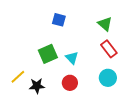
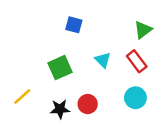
green triangle: (105, 24) -> (143, 30), moved, turned 42
cyan triangle: (72, 58) -> (103, 60), moved
black star: (37, 86) -> (60, 109), moved

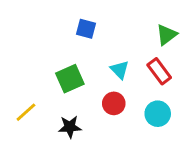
red circle: (88, 104) -> (114, 103), moved

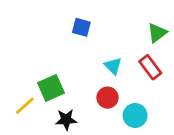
green square: (70, 79) -> (51, 88), moved
cyan circle: (158, 114) -> (135, 115), moved

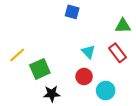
blue square: (81, 27) -> (72, 12), moved
green triangle: (157, 33) -> (123, 26), turned 35
yellow line: (25, 106) -> (17, 55), moved

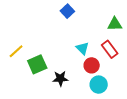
blue square: (72, 12) -> (67, 11), turned 32
red circle: (84, 77) -> (92, 65), moved
black star: (52, 94) -> (60, 78), moved

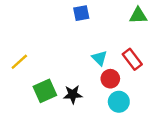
blue square: (67, 11) -> (81, 13), turned 32
green triangle: (115, 24) -> (138, 16), moved
green square: (37, 64) -> (45, 91), moved

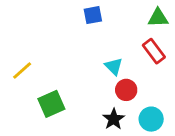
red rectangle: (132, 59) -> (154, 51), moved
black star: (73, 94) -> (114, 119), moved, turned -30
cyan circle: (119, 102) -> (151, 119), moved

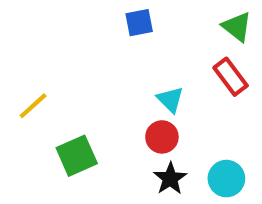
green triangle: (158, 18) -> (237, 27), turned 40
red circle: (126, 90) -> (162, 137), moved

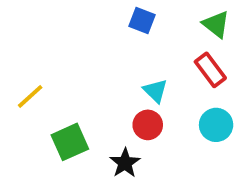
blue square: (139, 23) -> (142, 21), moved, turned 32
black star: (170, 179) -> (125, 163), moved
cyan circle: (226, 179) -> (216, 125), moved

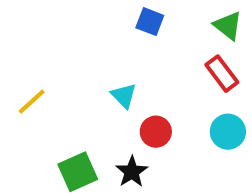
cyan triangle: (155, 91) -> (124, 96), moved
green square: (70, 142) -> (78, 172), moved

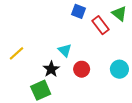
red rectangle: (222, 74) -> (101, 25), moved
black star: (132, 172) -> (51, 69), moved

